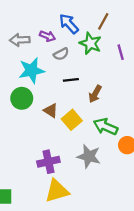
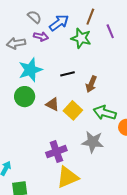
blue arrow: (69, 24) -> (59, 23), turned 102
purple line: (121, 52) -> (110, 31), moved
gray semicircle: (61, 54) -> (34, 17), moved, turned -104

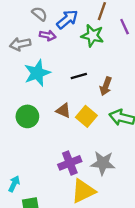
green circle: (25, 97) -> (27, 116), moved
gray star: (93, 142) -> (103, 163), moved

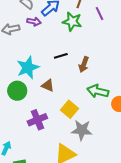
cyan star: (37, 73) -> (28, 67), moved
yellow square: (86, 116) -> (69, 109), moved
purple cross: (70, 163) -> (37, 120), moved

